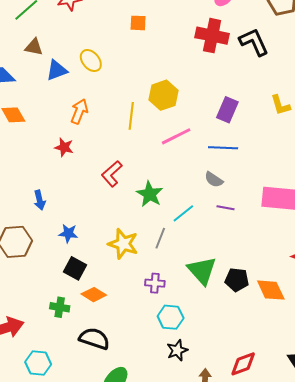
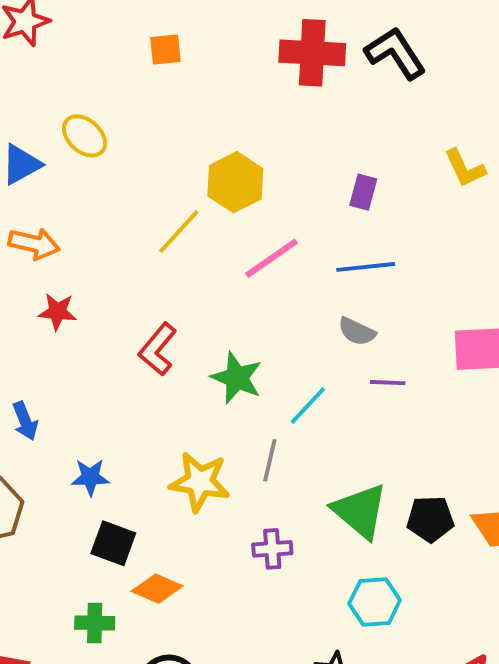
purple rectangle: (227, 110) -> (363, 192), size x0.7
orange arrow: (79, 111) -> (34, 244), moved, turned 90
yellow line: (131, 116) -> (179, 232), turned 44
cyan hexagon: (171, 317) -> (375, 602), moved

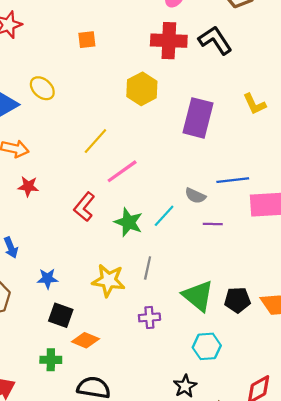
yellow hexagon: (235, 182) -> (142, 89), moved
purple rectangle: (363, 192) -> (198, 118), size x2.0
pink line: (272, 258) -> (122, 171), moved
blue line: (366, 267) -> (233, 180), moved
cyan line: (308, 406) -> (164, 216), moved

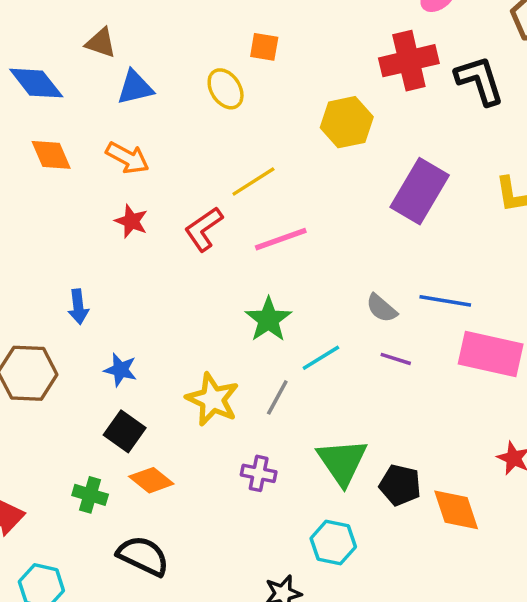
orange square: (87, 40) -> (264, 47), moved
red cross: (169, 41) -> (409, 61), turned -32
yellow ellipse: (42, 88) -> (226, 89), moved
red L-shape: (84, 207) -> (204, 229), moved
cyan line: (164, 216) -> (321, 358), moved

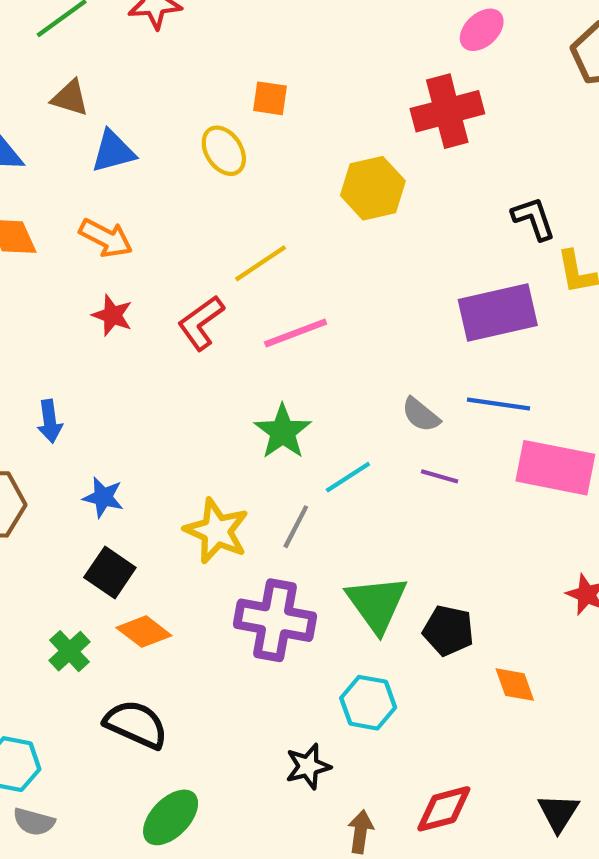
black L-shape: (480, 80) -> (534, 218), moved, size x0.7
purple rectangle: (420, 191) -> (498, 312), moved, turned 48
purple cross: (259, 473) -> (275, 620), size x1.8
green cross: (90, 495) -> (69, 651), turned 32
orange diamond: (456, 510) -> (515, 685), moved, size x0.7

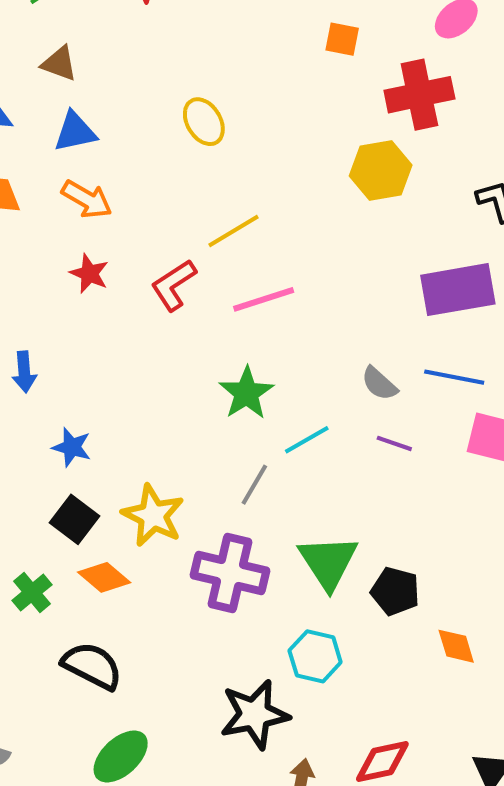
orange square: (270, 98) -> (342, 39), moved
blue triangle: (113, 151) -> (75, 132), moved
yellow hexagon: (373, 188) -> (381, 170), moved
yellow star: (217, 531) -> (153, 516), moved
black star: (308, 766) -> (255, 714), size x1.6

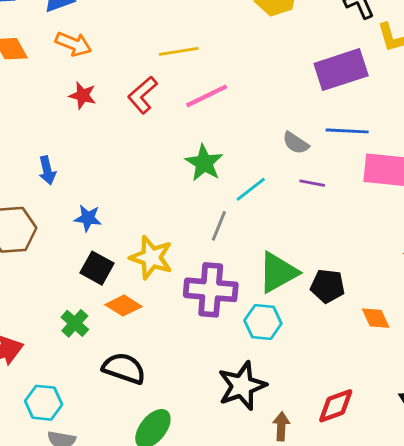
yellow line: (233, 231) -> (179, 51), turned 30
green triangle: (328, 562) -> (278, 272), turned 42
cyan hexagon: (315, 656) -> (263, 322), moved

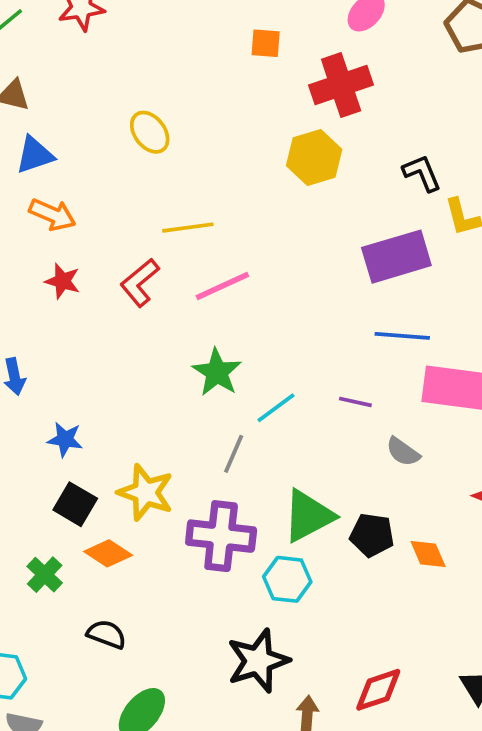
gray semicircle: (296, 143) -> (403, 452), moved
orange diamond: (376, 318) -> (428, 554), moved
black semicircle: (124, 368) -> (107, 634), size x0.7

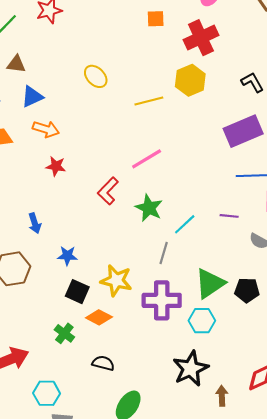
yellow line: (188, 228) -> (149, 101), moved
red L-shape: (140, 283) -> (108, 191), moved

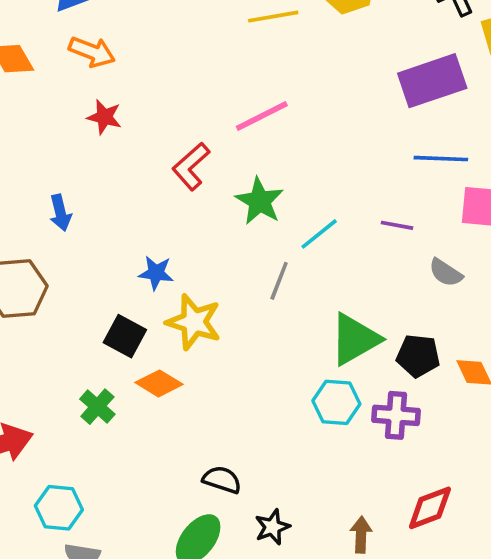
blue star: (67, 256) -> (156, 273), moved
purple cross: (162, 300) -> (396, 415), moved, size x0.7
black semicircle: (103, 363) -> (222, 480), moved
black star: (191, 369) -> (272, 527), moved, size x0.6

